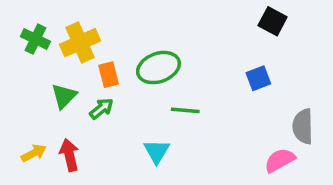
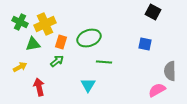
orange rectangle: (109, 75) -> (61, 42), turned 32
blue square: (258, 78) -> (145, 44), turned 32
green triangle: (64, 96) -> (33, 44), moved, turned 35
yellow arrow: (34, 153) -> (20, 67), moved

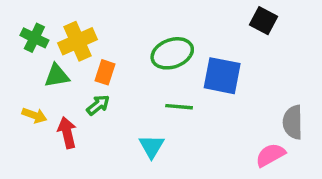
green ellipse: (89, 38) -> (172, 53), moved
blue square: (145, 44) -> (222, 76), moved, size x1.6
yellow arrow: (20, 67) -> (34, 115), turned 48
red arrow: (39, 87) -> (67, 133), moved

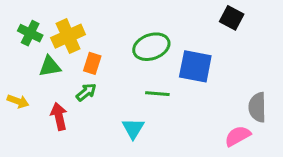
yellow arrow: (34, 115) -> (18, 101), moved

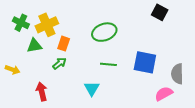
blue square: (195, 66) -> (145, 62), moved
red arrow: (59, 116) -> (42, 92), moved

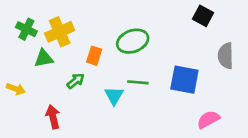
orange rectangle: (64, 44) -> (94, 56), moved
gray semicircle: (177, 74) -> (226, 56), moved
cyan triangle: (92, 88) -> (114, 96), moved

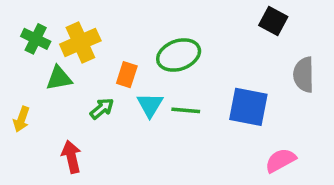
yellow arrow: (16, 89) -> (21, 119), turned 90
cyan triangle: (114, 96) -> (150, 105), moved

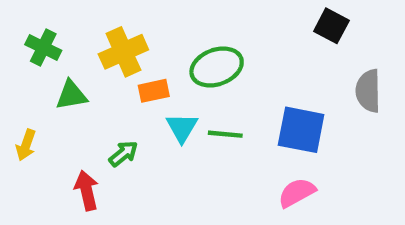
yellow cross: (80, 42) -> (123, 52), moved
orange rectangle: (127, 75) -> (154, 91), turned 60
green arrow: (102, 109) -> (123, 154), moved
pink semicircle: (280, 160) -> (297, 193), moved

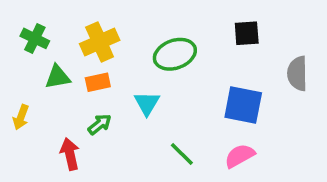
black square: (331, 26) -> (247, 33), moved, turned -32
orange rectangle: (154, 91) -> (98, 82), moved
green line: (225, 134) -> (182, 154), moved, turned 40

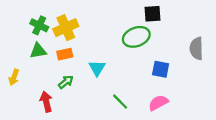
black square: (247, 33) -> (152, 14), moved
green cross: (35, 38) -> (39, 25), moved
green ellipse: (175, 54) -> (136, 37), moved
blue square: (243, 105) -> (161, 69), size x0.7

